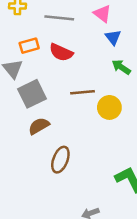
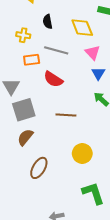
orange rectangle: (29, 46) -> (32, 60), moved
yellow circle: (109, 107) -> (82, 154), moved
brown semicircle: (39, 126) -> (25, 137), turned -30

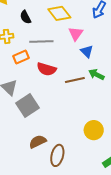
pink triangle: (93, 53) -> (76, 34), turned 35
brown line: (66, 115) -> (75, 80), moved
brown semicircle: (25, 137) -> (38, 142), moved, turned 42

